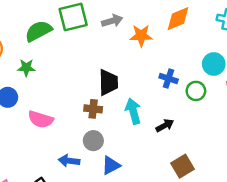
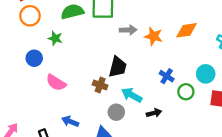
gray arrow: (112, 21) -> (128, 30), moved
cyan arrow: (133, 111) -> (132, 95), turned -60
gray circle: (93, 141) -> (116, 112), moved

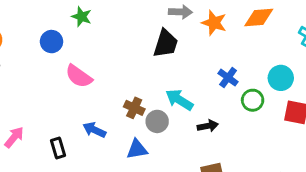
black trapezoid: (118, 67) -> (166, 44), moved
brown cross: (100, 85) -> (134, 108), moved

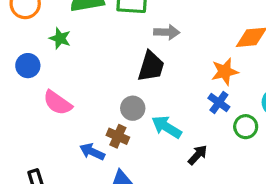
orange star: (214, 23) -> (225, 72), moved, turned -30
gray circle: (157, 121) -> (133, 108), moved
black arrow: (208, 126) -> (198, 155), turned -36
blue arrow: (94, 130) -> (92, 152), moved

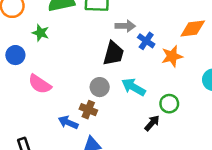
blue cross: (219, 102) -> (146, 41), moved
cyan arrow: (167, 127) -> (133, 87), moved
green circle: (246, 127) -> (169, 104), moved

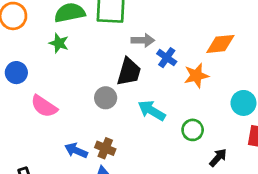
green star: (40, 33) -> (59, 43), moved
gray circle: (100, 87) -> (106, 98), moved
brown cross: (88, 110) -> (105, 148), moved
black arrow: (152, 123) -> (218, 158), moved

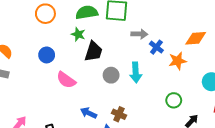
black trapezoid: (129, 72) -> (94, 51), moved
cyan arrow: (152, 111) -> (136, 72), moved, turned -126
brown cross: (105, 148) -> (119, 114), moved

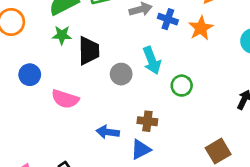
green circle: (174, 100) -> (182, 86), moved

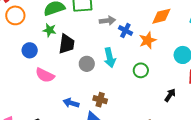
blue circle: (30, 75) -> (30, 50), moved
green circle: (182, 86) -> (141, 70), moved

